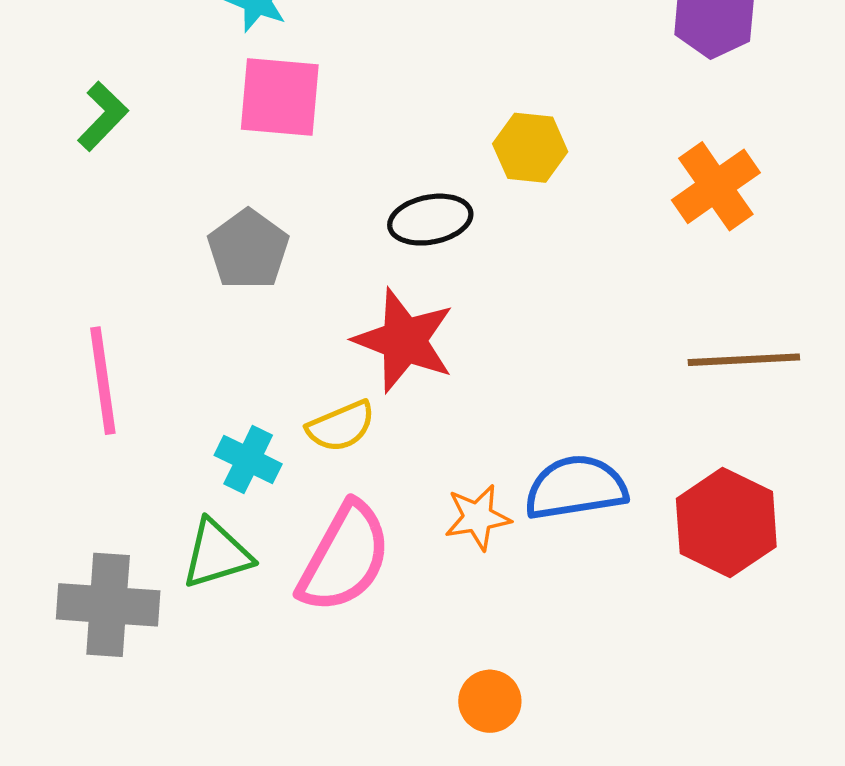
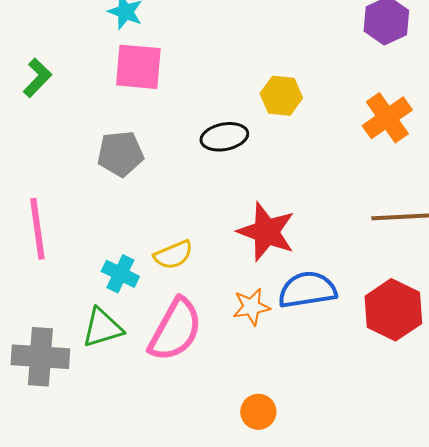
gray pentagon: (248, 249) -> (120, 154), turned 30
red star: (404, 340) -> (266, 232), moved

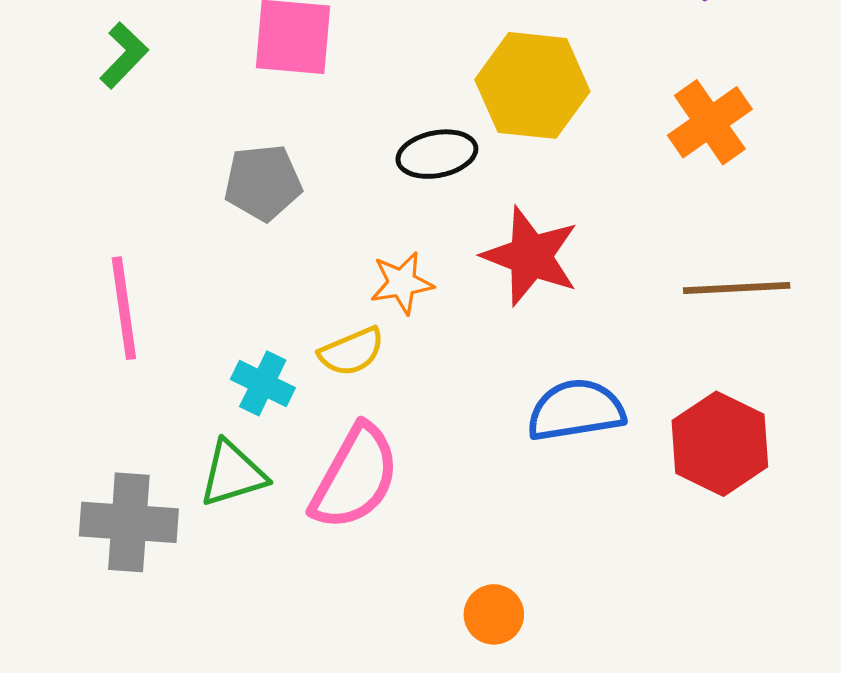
yellow hexagon: (281, 96) -> (532, 85), size x1.6
red star: (266, 232) -> (531, 256), moved
orange star: (251, 307) -> (402, 283), moved

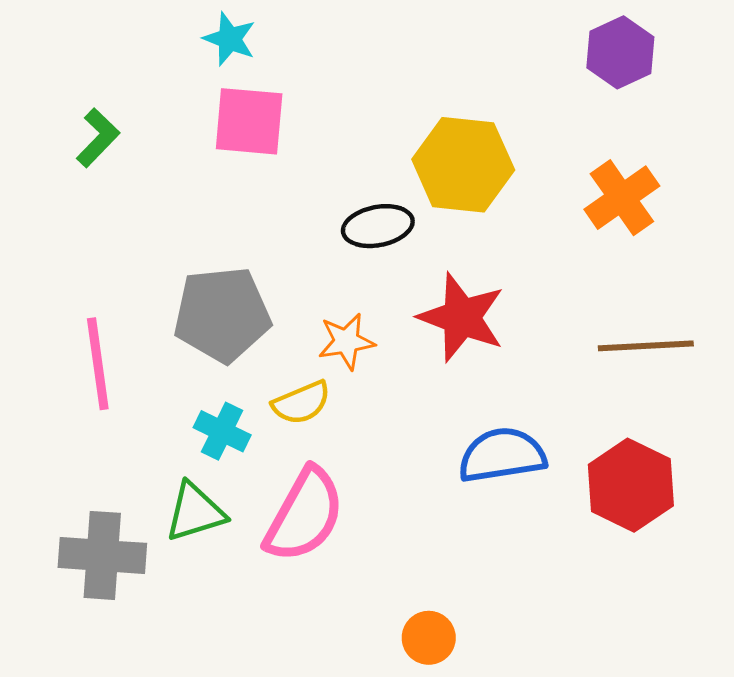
gray pentagon: (263, 183) -> (222, 314), moved, size x1.4

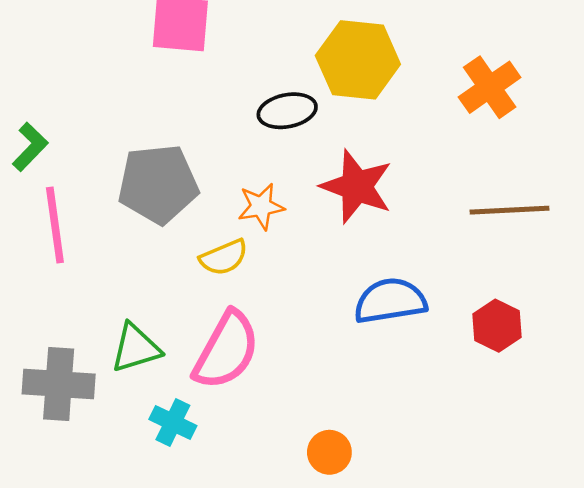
green L-shape: (98, 138) -> (30, 147), moved
cyan cross: (222, 431) -> (173, 422), moved
red hexagon: (631, 485) -> (497, 326), size x0.7

